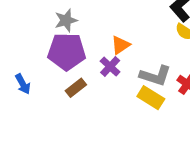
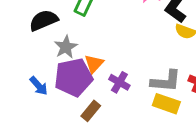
orange triangle: (121, 45) -> (94, 64), moved
blue arrow: (23, 84) -> (39, 86), moved

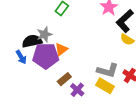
black semicircle: (44, 20) -> (32, 41), moved
purple cross: (119, 82) -> (77, 90), moved
brown rectangle: (91, 111) -> (64, 79), moved

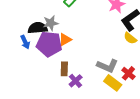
brown rectangle: (64, 79) -> (64, 69), turned -56
yellow rectangle: (105, 86) -> (113, 83), moved

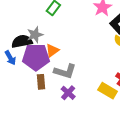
gray L-shape: (107, 66) -> (65, 71), moved
brown rectangle: (64, 69) -> (41, 82), moved

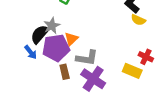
black semicircle: (22, 41) -> (40, 34), turned -30
purple cross: (68, 93) -> (93, 79), size x1.6

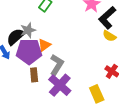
gray L-shape: (87, 58) -> (57, 65), turned -75
yellow rectangle: (132, 71) -> (97, 94), moved, turned 36

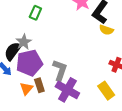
orange triangle: (44, 45) -> (26, 89), moved

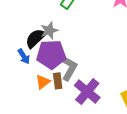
gray L-shape: (60, 70) -> (69, 68), moved

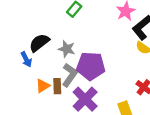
gray star: (49, 30) -> (67, 49), moved, turned 30
purple pentagon: (51, 55) -> (91, 66), moved

